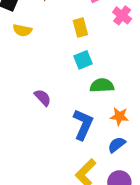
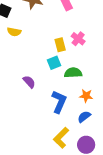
pink cross: (122, 15) -> (78, 39), moved
yellow rectangle: (80, 28) -> (60, 45), moved
cyan square: (83, 60) -> (54, 63), moved

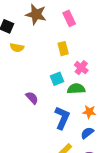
pink cross: (78, 39) -> (81, 68), moved
yellow rectangle: (60, 45) -> (63, 49), moved

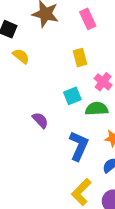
yellow semicircle: (17, 48) -> (21, 56), turned -152

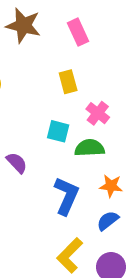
cyan square: (72, 96) -> (58, 131), turned 36

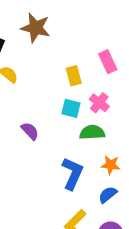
pink rectangle: (78, 32) -> (108, 62), moved
cyan square: (58, 131) -> (71, 108), moved
purple semicircle: (17, 163) -> (30, 131), moved

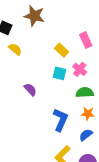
yellow rectangle: (74, 76) -> (62, 50), turned -32
green semicircle: (92, 132) -> (85, 93), moved

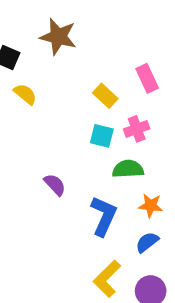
pink cross: (80, 69) -> (137, 129), turned 32
purple semicircle: (30, 89) -> (55, 185), moved
green semicircle: (85, 93) -> (128, 169), moved

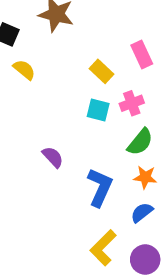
green semicircle: (128, 169) -> (140, 142), moved, turned 132

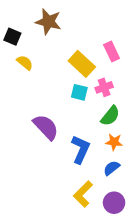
yellow rectangle: (102, 71) -> (82, 64), size x1.5
purple semicircle: (53, 157) -> (46, 127), size x1.6

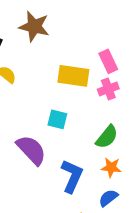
yellow rectangle: (82, 64) -> (73, 76), turned -35
pink cross: (104, 87) -> (108, 89), moved
cyan square: (79, 92) -> (57, 119), moved

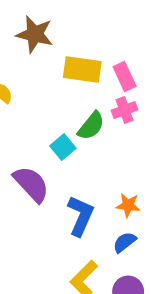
yellow rectangle: (73, 76) -> (82, 70), moved
cyan square: (57, 119) -> (63, 147), turned 36
green semicircle: (107, 137) -> (91, 126), moved

